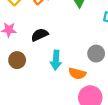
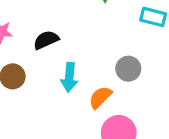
orange semicircle: (77, 74) -> (100, 97), turned 119

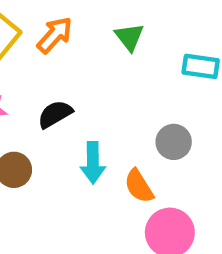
orange semicircle: (100, 97) -> (139, 186), turned -70

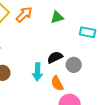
green triangle: (129, 37) -> (57, 17), turned 48
black semicircle: (55, 114) -> (55, 57), moved

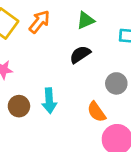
black semicircle: (55, 57) -> (80, 54), moved
cyan arrow: (37, 72) -> (49, 101), moved

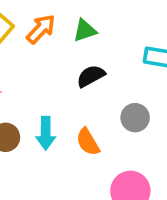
green triangle: (85, 20) -> (85, 30), moved
orange semicircle: (96, 112) -> (88, 142), moved

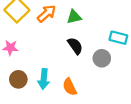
black semicircle: (91, 76) -> (75, 46), turned 78
gray circle: (135, 118) -> (102, 58), moved

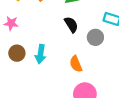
orange semicircle: (70, 87) -> (76, 64), moved

